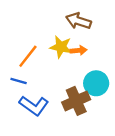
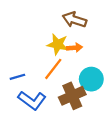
orange line: (28, 56) -> (53, 69), moved
blue line: (19, 81) -> (17, 77), turned -32

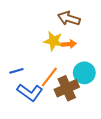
orange line: (53, 69) -> (49, 77), moved

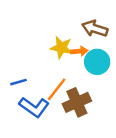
brown arrow: (69, 18) -> (95, 29), moved
cyan circle: (84, 73) -> (97, 62), moved

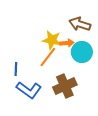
blue line: (19, 82) -> (16, 69), turned -72
orange line: (57, 89) -> (48, 57), moved

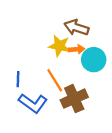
brown arrow: (80, 24) -> (76, 28), moved
orange line: (48, 57) -> (55, 80), moved, turned -70

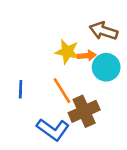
brown arrow: (76, 28) -> (104, 31), moved
blue L-shape: (33, 103) -> (53, 129), moved

